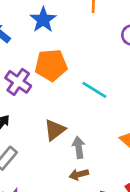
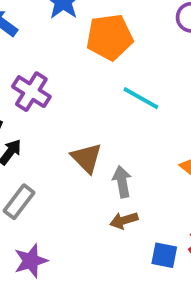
orange pentagon: (51, 65) -> (110, 37), moved
brown triangle: (55, 130) -> (87, 158), turned -35

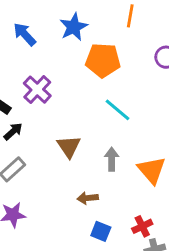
gray arrow: (122, 182) -> (112, 159), moved
blue square: (164, 255) -> (101, 231), moved

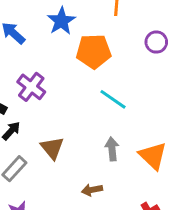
brown triangle: (69, 147) -> (52, 148), moved

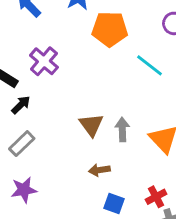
cyan line: (113, 99) -> (150, 65), moved
brown triangle: (52, 148) -> (91, 125), moved

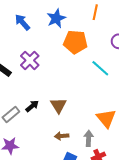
black arrow: (21, 105) -> (32, 106), moved
gray arrow: (122, 129) -> (89, 138), moved

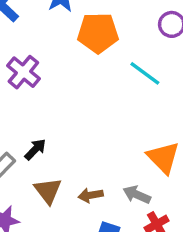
brown triangle: (58, 105) -> (48, 191), moved
gray arrow: (89, 138) -> (137, 195), turned -63

